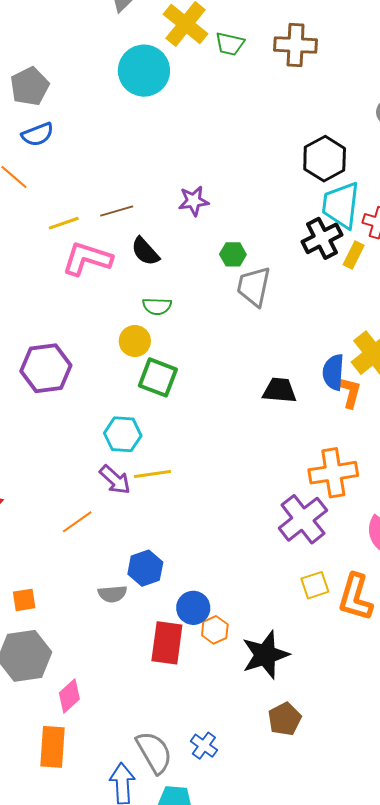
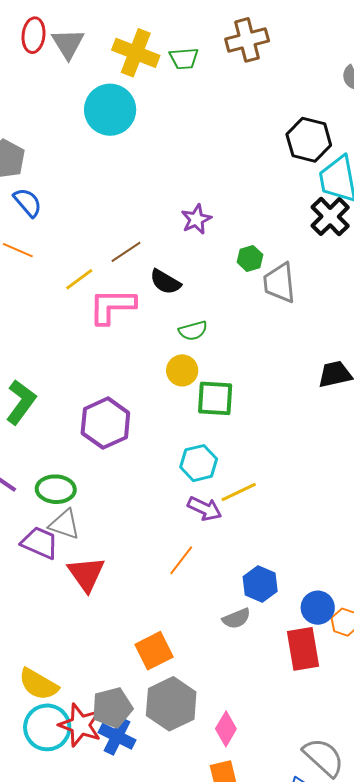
blue semicircle: (38, 134) -> (28, 202), turned -92
orange square: (24, 600) -> (154, 651), size x1.5

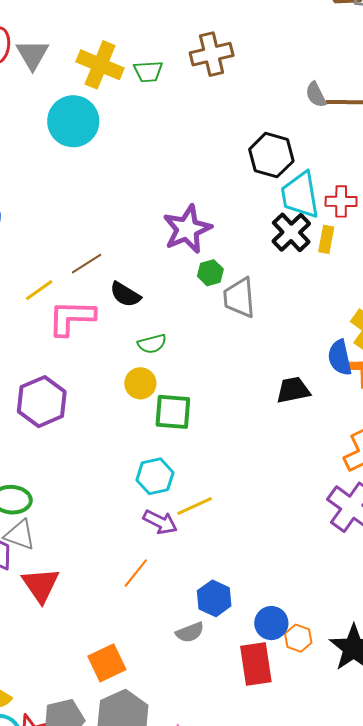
purple star: (196, 219) -> (187, 229), moved, size x1.6
purple hexagon: (105, 423) -> (42, 402), moved

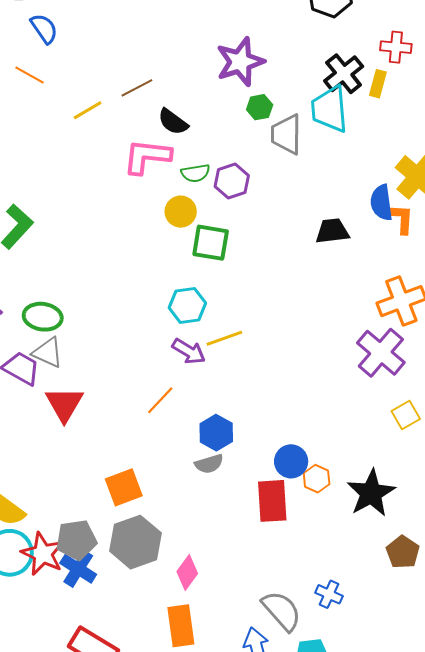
cyan trapezoid: (300, 195) -> (330, 109), moved
pink L-shape: (71, 318) -> (147, 157), moved
purple hexagon: (42, 402) -> (232, 181), moved, size x0.7
blue hexagon: (214, 598) -> (216, 433), moved

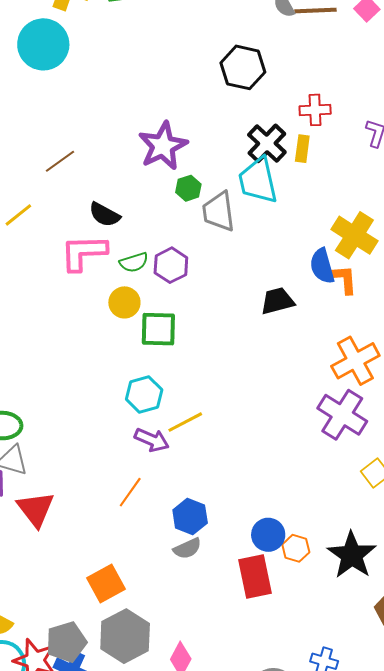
brown line: (137, 88) -> (60, 161), moved

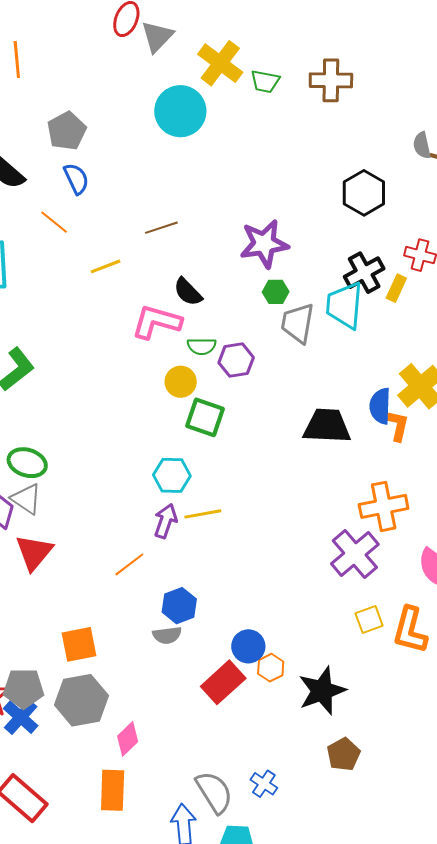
black trapezoid: (277, 301) -> (327, 426), size x1.4
purple arrow: (152, 440) -> (166, 521), turned -112
red rectangle: (255, 577) -> (223, 682), turned 42

